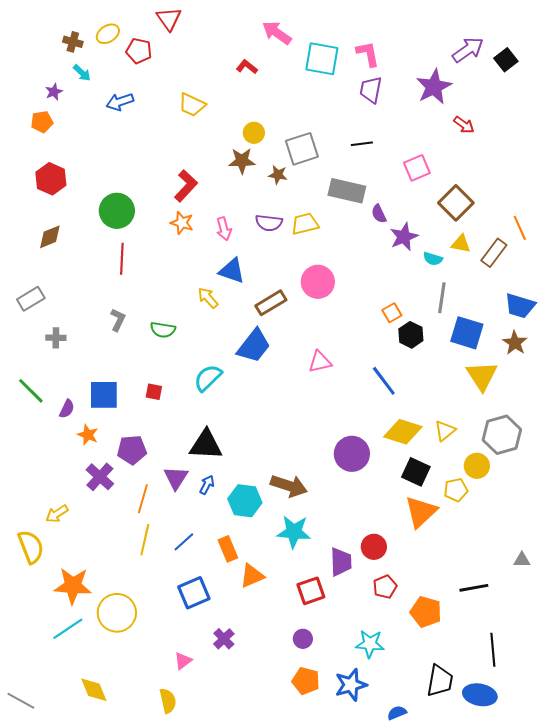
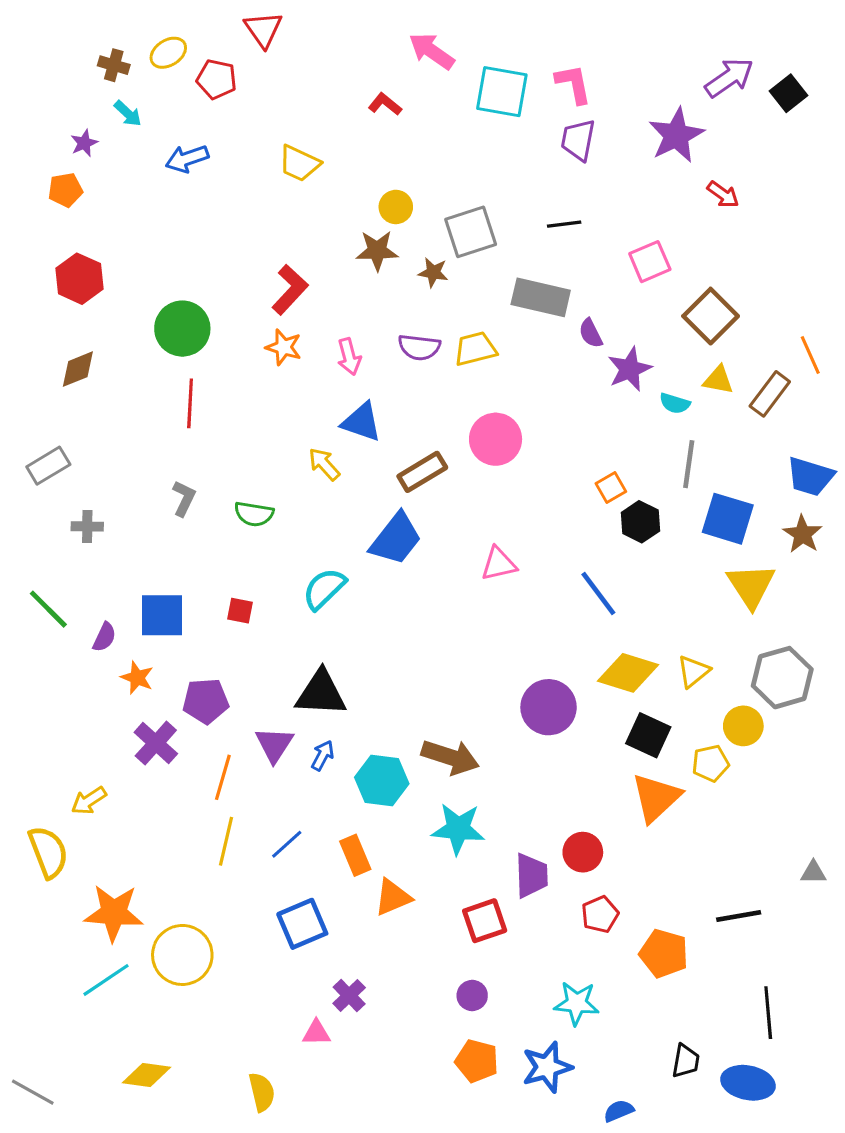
pink triangle: (183, 661) -> (316, 1033), moved, turned 36
black trapezoid: (440, 681) -> (686, 1061), size x0.7
yellow diamond: (94, 690) -> (146, 1075), turned -60

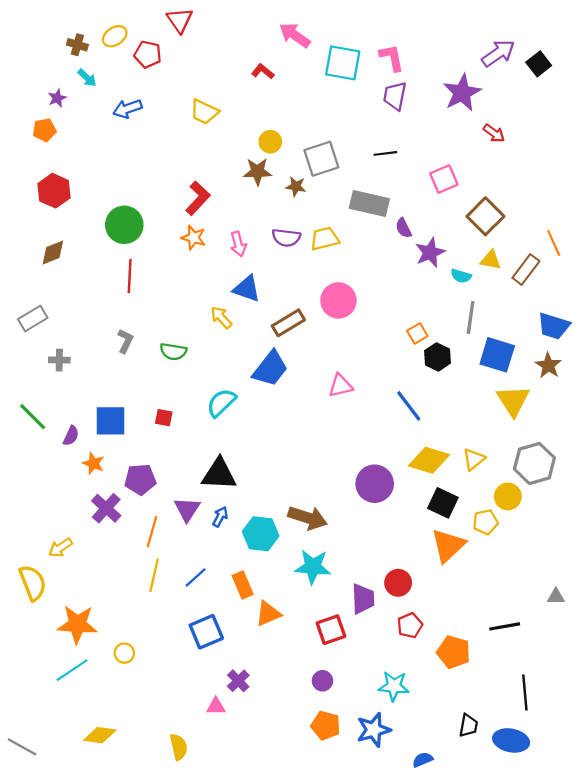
yellow circle: (182, 955) -> (124, 653), size x0.5

